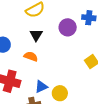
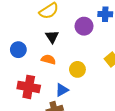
yellow circle: (60, 93) -> (77, 69), moved

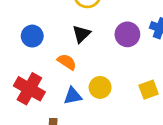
blue triangle: (62, 90) -> (73, 96), moved

